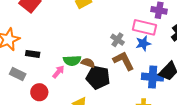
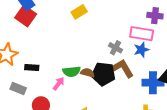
black pentagon: (98, 77) -> (103, 74), moved

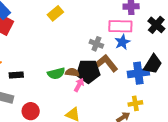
pink arrow: (59, 84) -> (79, 85), moved

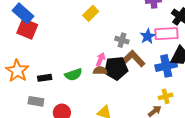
yellow rectangle: (55, 13) -> (91, 13), moved
pink rectangle: (120, 26) -> (166, 34), moved
green semicircle: (56, 73) -> (73, 75), moved
pink arrow: (79, 85) -> (101, 59), moved

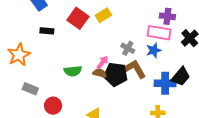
red square: (27, 29) -> (78, 18), moved
pink rectangle: (166, 34) -> (159, 33), moved
black rectangle: (45, 78) -> (47, 31), moved

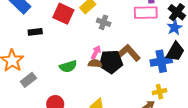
gray cross: (128, 48) -> (104, 22), moved
blue star: (154, 50) -> (175, 28), moved
gray rectangle: (30, 89) -> (28, 80), moved, turned -49

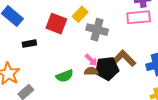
gray cross: (104, 22) -> (97, 30), size x1.5
pink arrow: (96, 52) -> (91, 60), turned 112

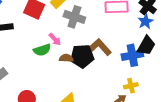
pink arrow: (91, 60) -> (55, 39), moved
green semicircle: (65, 76) -> (42, 50), moved

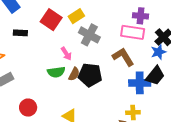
brown L-shape: (100, 47) -> (123, 57), moved
green semicircle: (42, 50) -> (56, 72), moved
brown semicircle: (66, 58) -> (74, 74), turned 104

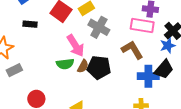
pink arrow: (66, 54) -> (75, 46), size x1.6

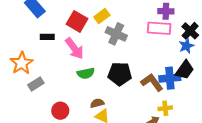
pink arrow: (75, 46) -> (74, 48), moved
brown L-shape: (132, 50) -> (152, 82), moved
brown semicircle: (83, 66) -> (97, 103), moved, turned -128

